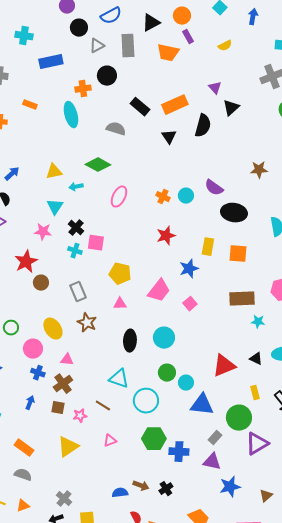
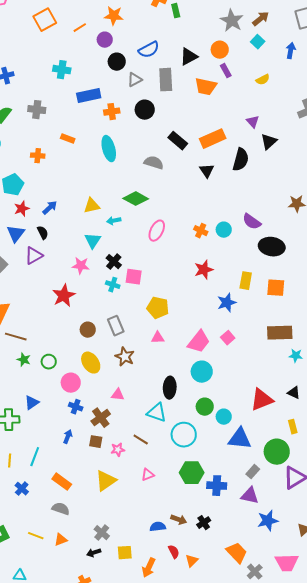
orange cross: (83, 89) -> (112, 112), moved
brown circle: (41, 283) -> (88, 330), moved
pink trapezoid: (159, 291) -> (199, 342), moved
black ellipse: (130, 341) -> (170, 388), moved
pink triangle: (67, 360) -> (118, 395), moved

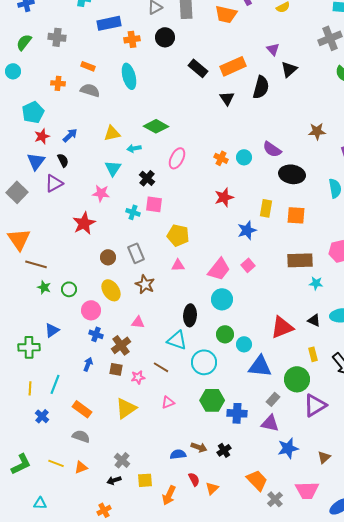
gray semicircle: (154, 163) -> (90, 90), moved
black cross: (114, 262) -> (147, 178), moved

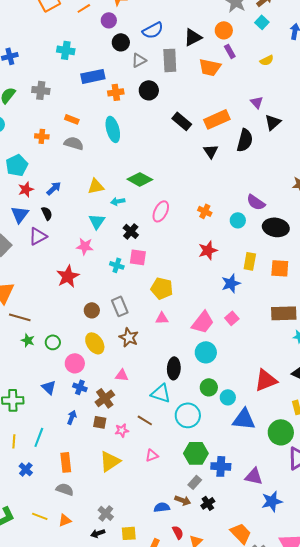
cyan circle: (244, 157) -> (238, 220), moved
blue triangle: (52, 330) -> (49, 387), moved, turned -42
gray rectangle: (273, 399) -> (195, 482), moved
orange rectangle: (82, 409) -> (66, 462), turned 48

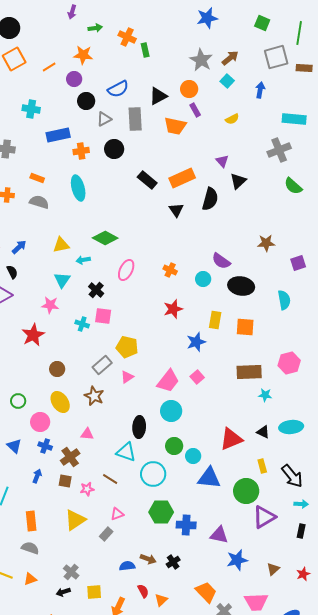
gray rectangle: (120, 306) -> (102, 365), moved, turned 72
pink triangle: (162, 318) -> (127, 377), turned -32
gray rectangle: (195, 482) -> (106, 534), moved

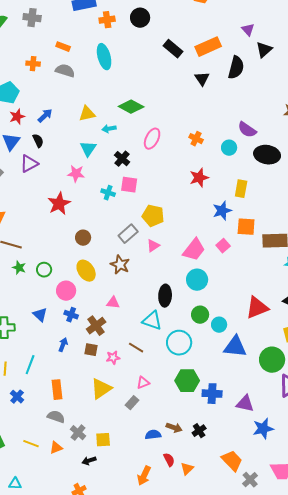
orange square: (245, 327) -> (246, 227), moved
gray cross: (71, 572) -> (78, 433), moved
yellow square: (94, 592) -> (103, 440), moved

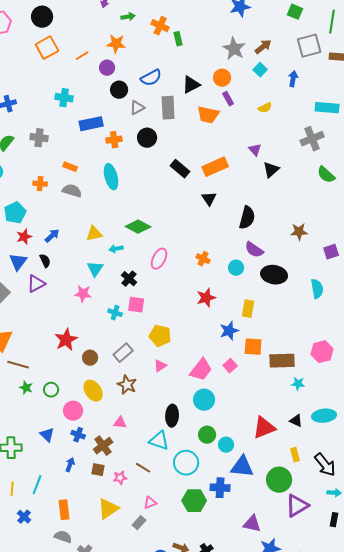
black semicircle: (236, 68) -> (247, 218), moved
red star: (59, 204) -> (66, 340), moved
gray rectangle: (128, 234) -> (123, 353), moved
blue cross: (212, 394) -> (220, 488), moved

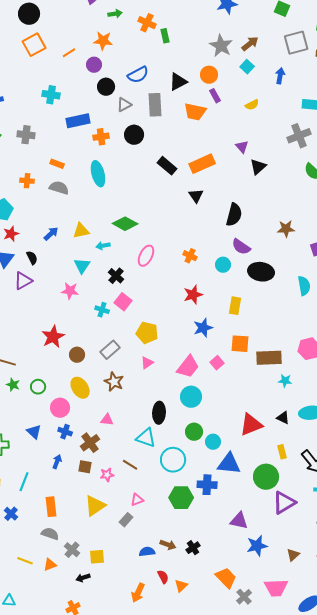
blue arrow: (52, 236) -> (51, 234), moved
pink square: (136, 305) -> (123, 302), turned 30
blue star: (229, 331) -> (203, 328), moved

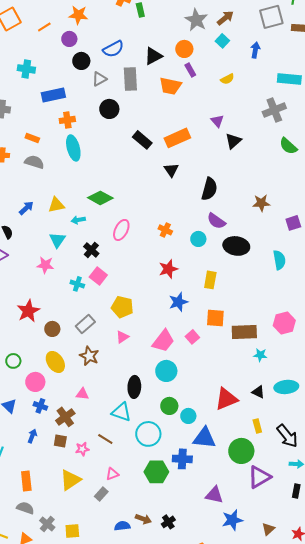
orange cross: (101, 137) -> (67, 120), moved

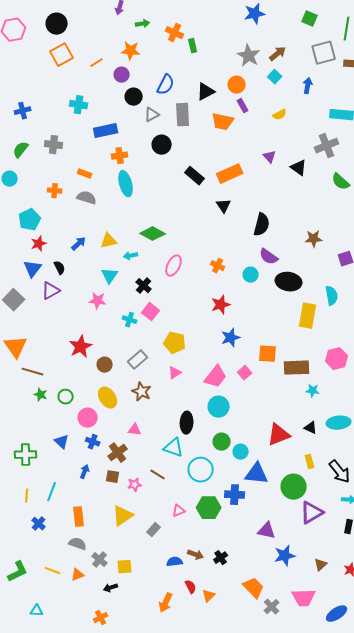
blue semicircle: (113, 49) -> (166, 85), turned -35
black triangle: (233, 141) -> (299, 168), moved, turned -42
yellow rectangle: (210, 280) -> (308, 316), moved, size x1.4
pink triangle: (112, 474) -> (179, 511), moved

